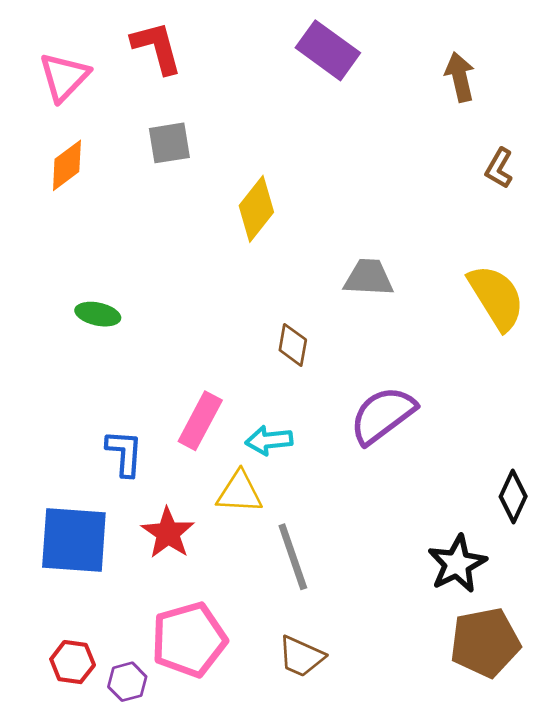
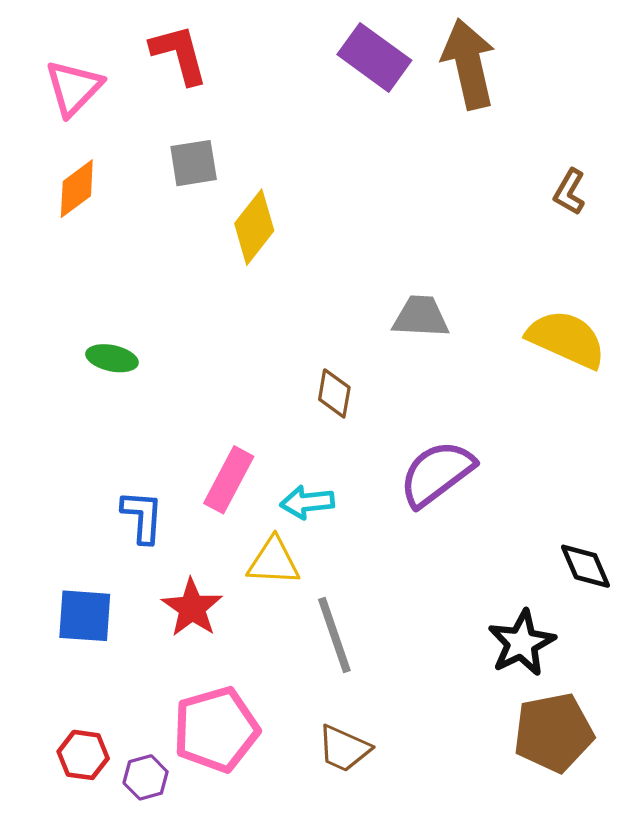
brown arrow: (460, 77) -> (469, 64), moved, size x1.6
yellow diamond: (256, 209) -> (254, 227), moved
yellow semicircle: (496, 297) -> (566, 339), turned -34
black diamond: (513, 496) -> (586, 566), turned -48
blue square: (74, 540) -> (85, 616), size x0.7

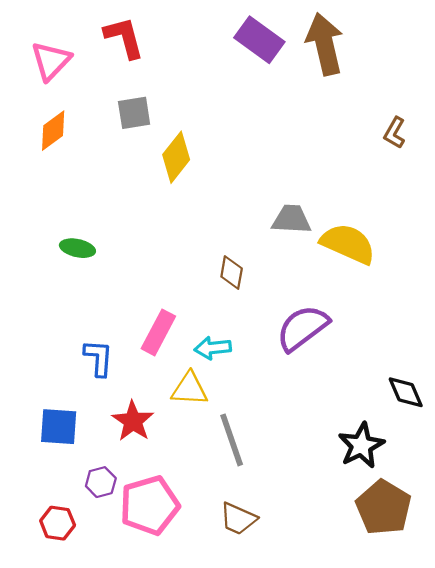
yellow semicircle: (566, 339) -> (348, 244), moved
brown pentagon: (554, 733) -> (383, 508), turned -30
purple hexagon: (146, 777) -> (101, 482), moved

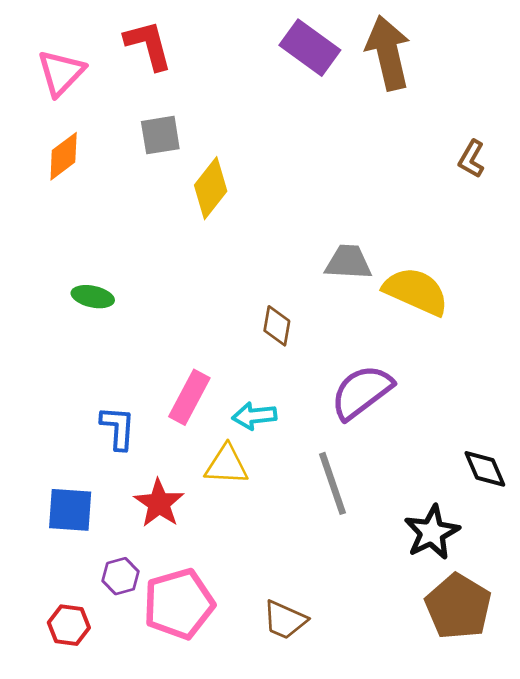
gray line: (232, 440) -> (332, 483), moved

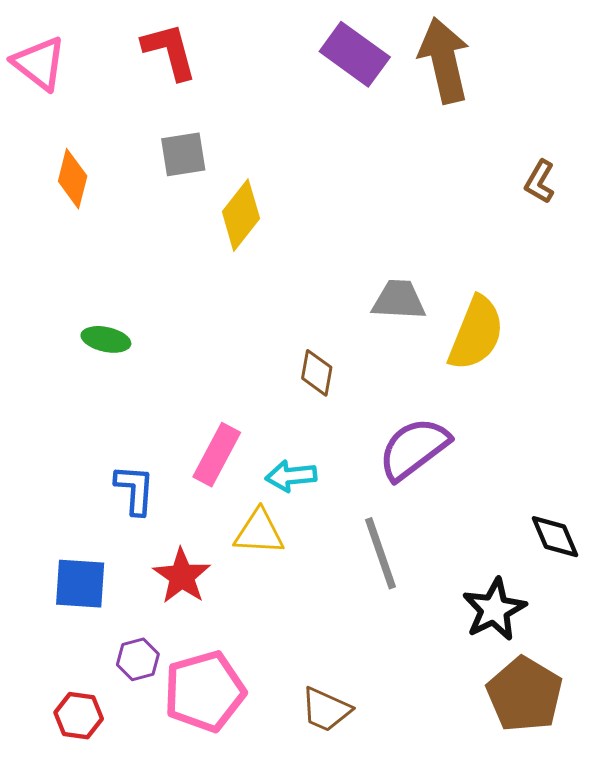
pink triangle: (61, 73) -> (39, 63), moved, turned -36
orange diamond: (64, 156) -> (73, 179), turned -39
yellow semicircle: (416, 291) -> (476, 333), turned 88

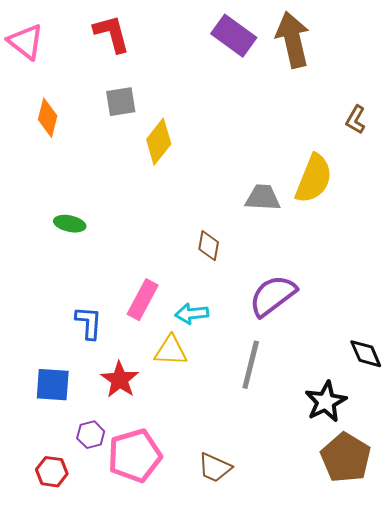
yellow semicircle: (476, 333) -> (314, 179), moved
gray line: (380, 553) -> (251, 365), turned 33

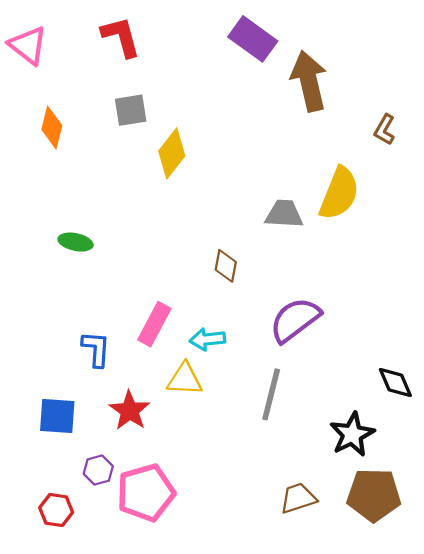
brown arrow: (293, 40) -> (309, 81), moved
brown pentagon: (346, 458) -> (374, 495), turned -30
brown trapezoid: (215, 468) -> (298, 498), moved, turned 138

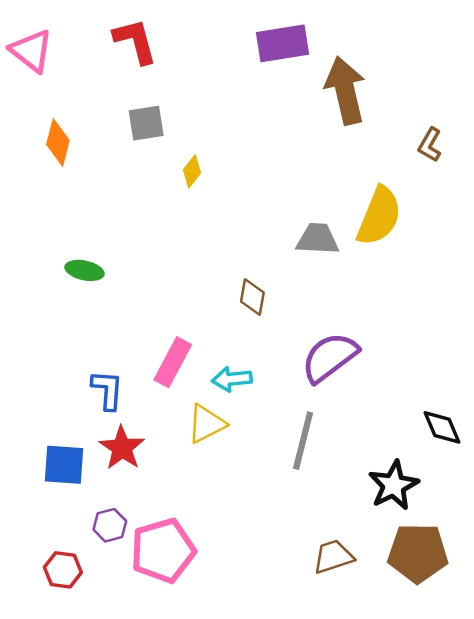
purple rectangle: (253, 39) -> (283, 43), turned -45
yellow diamond: (172, 153) -> (192, 171), size x0.6
yellow triangle: (185, 379) -> (206, 424), turned -30
red star: (130, 411) -> (122, 448), moved

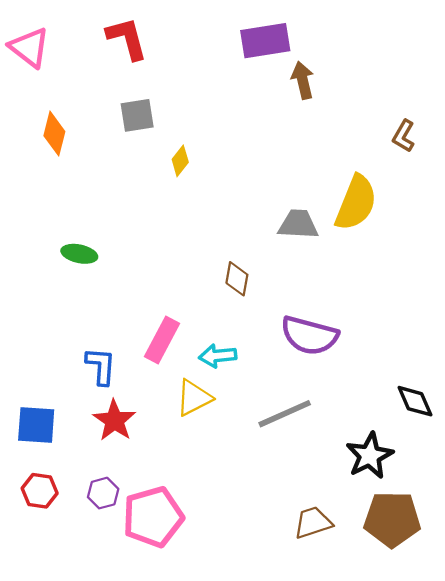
brown arrow: (345, 91) -> (303, 80), moved, size x0.6
purple semicircle: (330, 357) -> (309, 335), turned -128
gray line: (303, 441) -> (285, 414), turned 52
blue square: (64, 465) -> (36, 425), moved
red hexagon: (63, 570) -> (40, 491), moved

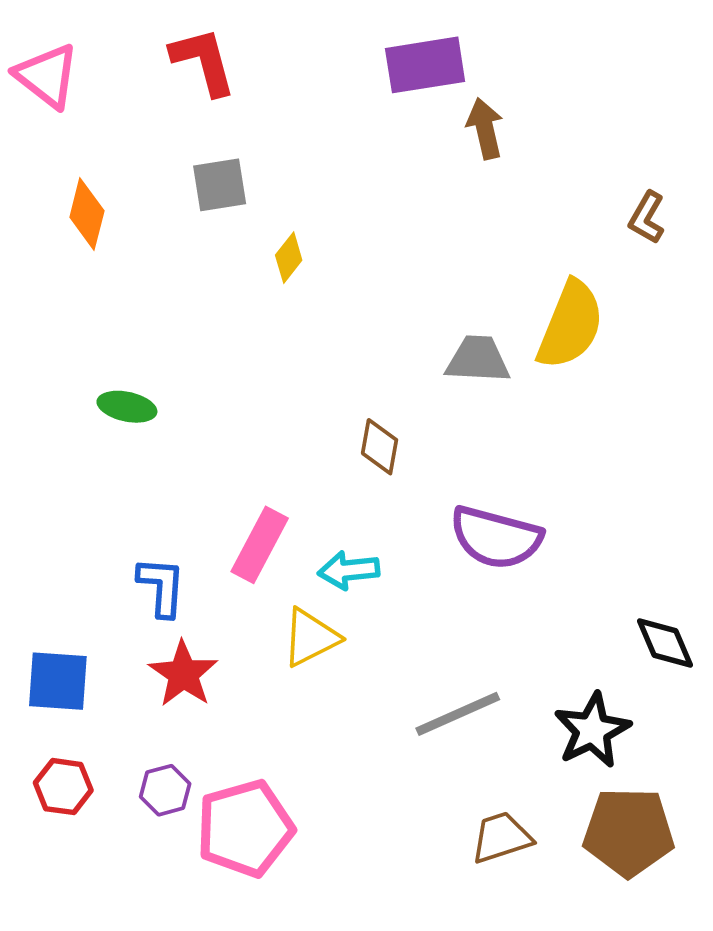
gray line: (285, 414) -> (458, 714), moved

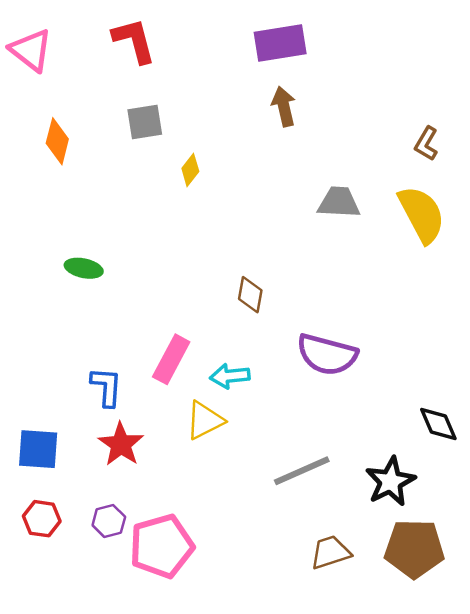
brown arrow: (485, 129) -> (284, 106), moved
yellow semicircle: (570, 325) -> (422, 214), moved, turned -50
gray trapezoid: (478, 359) -> (339, 202), moved

